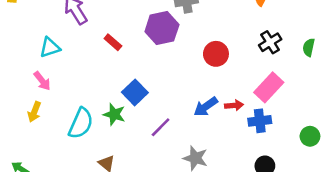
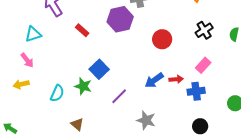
pink rectangle: (269, 87) -> (203, 65), size x0.7
yellow arrow: (34, 112) -> (21, 84), turned 56
cyan semicircle: (81, 123) -> (57, 93), size x0.7

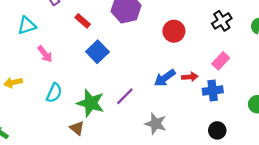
pink arrow: (27, 60) -> (45, 54), moved
blue square: (99, 69) -> (97, 52), moved
green star: (83, 86) -> (91, 103), moved, size x1.4

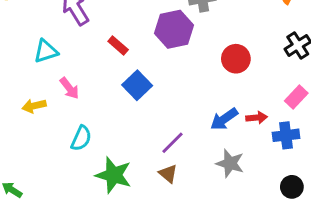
yellow arrow: (13, 83) -> (34, 106), moved
green star: (91, 103) -> (114, 175), moved
gray star: (156, 124) -> (230, 163), moved
brown triangle: (77, 128) -> (168, 174), moved

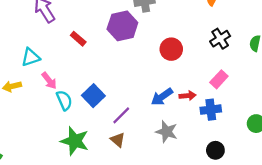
cyan triangle: (46, 51) -> (31, 57), moved
blue square: (137, 85) -> (93, 96), moved
pink arrow: (69, 88) -> (49, 81), moved
cyan semicircle: (81, 138) -> (64, 100), moved, turned -48

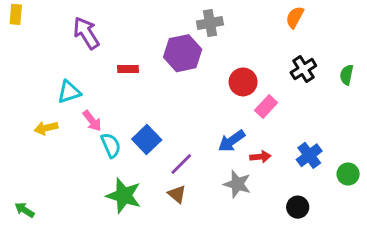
red rectangle: (78, 39) -> (128, 69), turned -42
pink rectangle: (219, 79) -> (266, 106), moved
red arrow: (188, 96) -> (260, 157), moved
blue cross: (211, 110) -> (309, 155), moved, turned -30

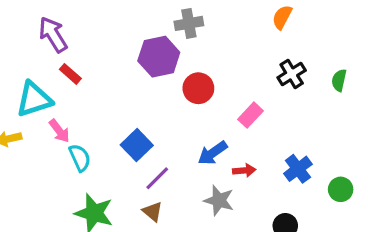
red rectangle: (128, 69) -> (70, 74), moved, turned 42
red circle: (243, 82) -> (198, 88), moved
cyan triangle: (69, 92) -> (34, 99), size x1.4
blue square: (147, 139) -> (137, 145), moved

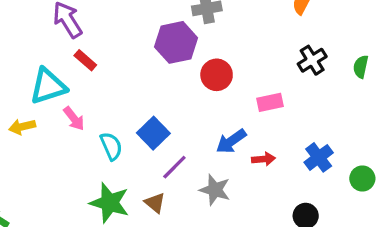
pink rectangle: (251, 115) -> (270, 102), turned 35
cyan semicircle: (80, 158) -> (111, 146), moved
gray star: (219, 200) -> (215, 190), moved
brown triangle: (153, 211) -> (155, 203), moved

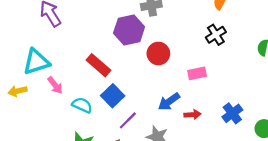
red rectangle: (85, 60) -> (99, 65), moved, size x1.5
black cross: (312, 60) -> (216, 35), moved
cyan semicircle: (111, 146) -> (82, 105), turned -42

